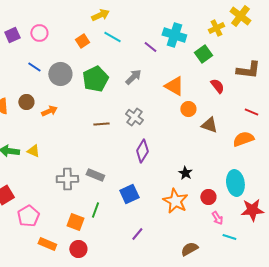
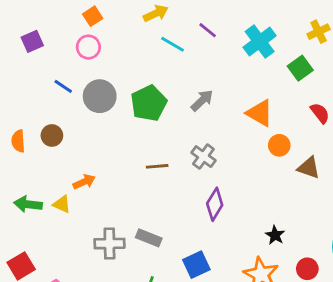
pink circle: (39, 33) -> (88, 47), moved
cyan cross: (174, 35) -> (260, 41), turned 35
orange square: (82, 41) -> (93, 16), moved
purple line: (150, 47) -> (208, 30), moved
orange arrow: (49, 111) -> (84, 182), moved

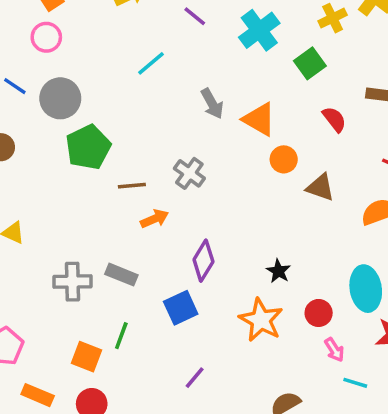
cyan line: (173, 44) -> (151, 63), moved, turned -70
gray arrow: (202, 100) -> (212, 104), moved, turned 105
green pentagon: (149, 103) -> (88, 147), moved
orange arrow: (84, 182) -> (155, 219), moved
purple diamond: (215, 204) -> (203, 261), moved

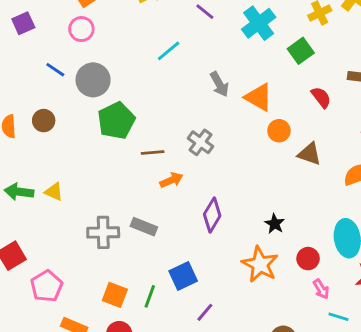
blue square: (181, 308) -> (183, 276), moved
green line: (121, 336) -> (150, 296), moved

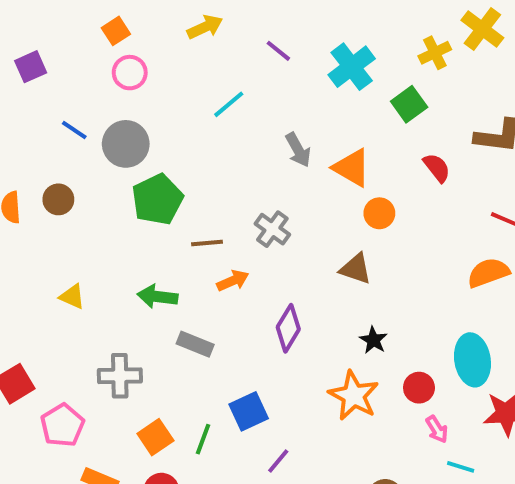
pink circle: (81, 29) -> (130, 73), moved
brown triangle: (309, 154) -> (356, 269), moved
green arrow: (19, 192) -> (157, 296), moved
gray cross: (103, 232) -> (120, 376), moved
orange square: (115, 295) -> (155, 437), turned 35

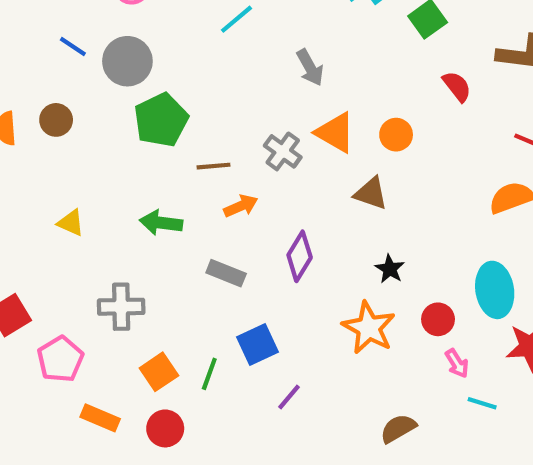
orange triangle: (352, 168) -> (335, 133), moved
gray rectangle: (195, 344) -> (226, 273), moved

